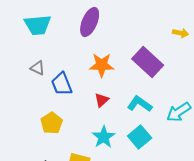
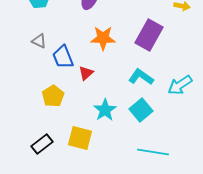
purple rectangle: (148, 62) -> (149, 35), turned 76
red triangle: (102, 100) -> (86, 73), moved

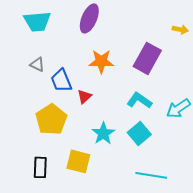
yellow pentagon: (53, 96) -> (51, 119), size x1.4
black rectangle: (42, 144) -> (40, 167), turned -50

